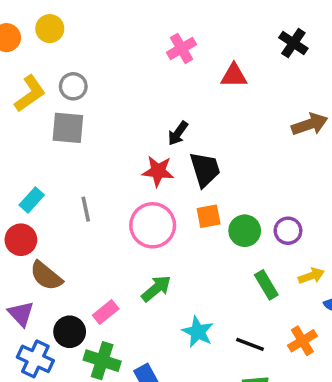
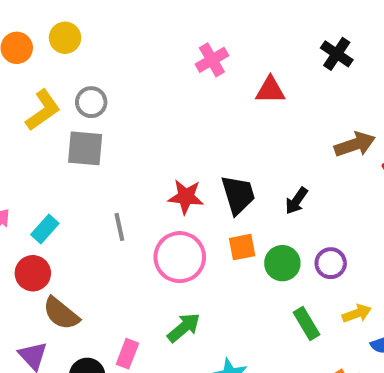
black arrow: (178, 133) -> (296, 201), moved
gray line: (86, 209) -> (119, 227), moved
pink rectangle: (106, 312) -> (127, 354), turned -30

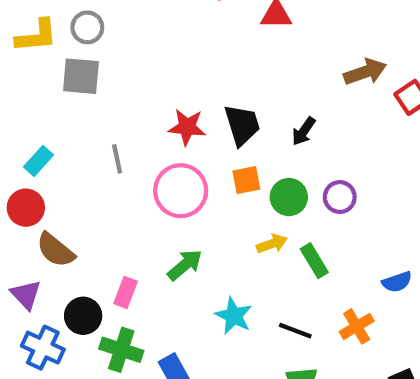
yellow L-shape: (43, 110) -> (36, 36), turned 30
yellow arrow: (357, 313) -> (272, 244), moved

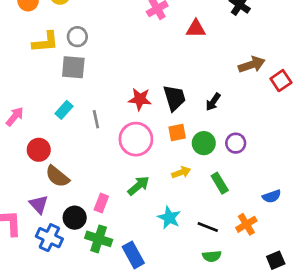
cyan rectangle: (39, 161) -> (64, 110), moved
yellow arrow: (272, 244) -> (181, 172), moved

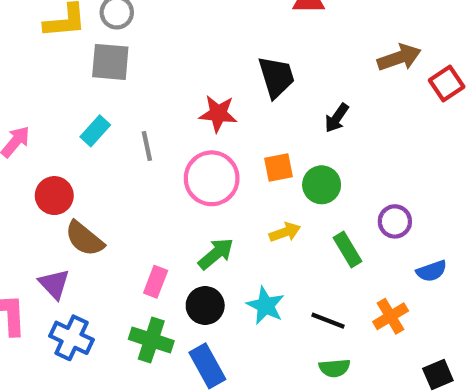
black trapezoid: (174, 98) -> (276, 77), moved
purple circle: (236, 143) -> (395, 221), moved
black circle: (75, 218) -> (205, 306), moved

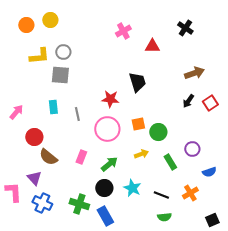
red square: (447, 83) -> (210, 103), moved
black arrow: (337, 118) -> (188, 101), moved
cyan rectangle: (95, 131) -> (53, 107), turned -48
pink rectangle: (156, 282) -> (81, 157), moved

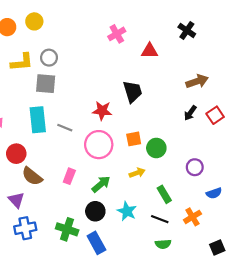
cyan rectangle: (53, 107) -> (38, 120), size x1.6
gray line: (77, 114) -> (65, 128), turned -56
green rectangle: (170, 162) -> (164, 194), moved
blue cross: (42, 203) -> (25, 228), turned -36

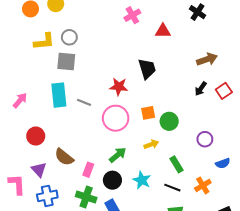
red circle: (16, 154) -> (36, 136), moved
brown semicircle: (32, 176) -> (64, 157), moved
pink rectangle: (69, 176) -> (88, 170), moved

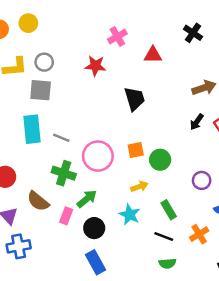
red star: (119, 87) -> (95, 66), moved
green arrow: (118, 155) -> (87, 199), moved
cyan star: (142, 180) -> (130, 215), moved
green cross: (86, 197) -> (64, 173), moved

